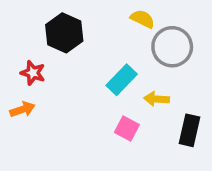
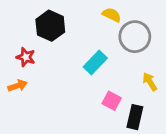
yellow arrow: (156, 99) -> (150, 82), moved, turned 54
pink square: (127, 129) -> (112, 101), moved
black rectangle: (190, 130) -> (135, 117), moved

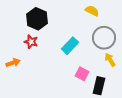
yellow semicircle: (112, 15) -> (92, 11), moved
gray circle: (135, 37) -> (104, 38), moved
red star: (26, 57) -> (31, 42), moved

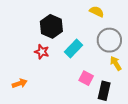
black hexagon: (37, 19) -> (51, 26), moved
red star: (31, 42) -> (42, 52), moved
orange arrow: (13, 63) -> (20, 83), moved

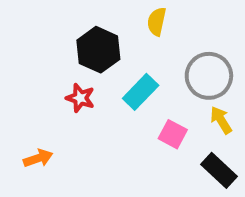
yellow semicircle: (97, 12) -> (157, 22), moved, turned -104
pink square: (86, 78) -> (173, 134), moved
black rectangle: (104, 91) -> (219, 170), moved, turned -60

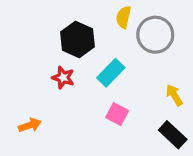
gray circle: (209, 76) -> (155, 35), moved
pink square: (173, 134) -> (117, 114), moved

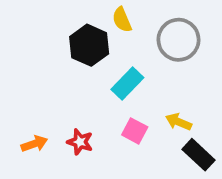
yellow semicircle: (123, 17) -> (122, 20), moved, turned -35
red star: (63, 78) -> (80, 142), moved
yellow arrow: (174, 95) -> (178, 122), moved, turned -35

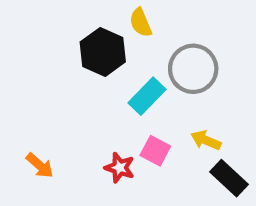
gray circle: (178, 40) -> (193, 69), moved
red star: (80, 142) -> (120, 168), moved
orange arrow: (34, 144) -> (40, 166), turned 60

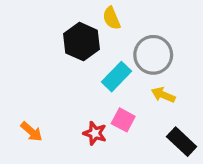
yellow arrow: (206, 140) -> (163, 95), moved

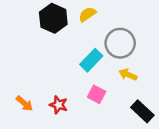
yellow semicircle: (112, 18) -> (87, 14), turned 78
black hexagon: (81, 42) -> (53, 18), moved
red star: (95, 133) -> (59, 105), moved

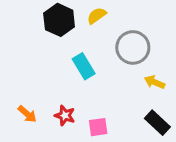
cyan rectangle: (91, 60) -> (84, 66), moved, turned -75
yellow arrow: (128, 75) -> (155, 82), moved
pink square: (97, 94) -> (98, 127), moved, turned -36

